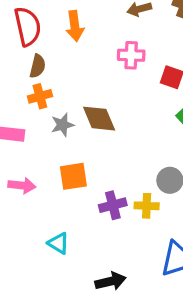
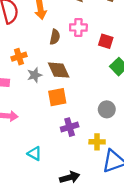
brown semicircle: (38, 66) -> (55, 37), moved
orange square: (73, 176) -> (57, 97), moved
yellow cross: (147, 206) -> (97, 142), moved

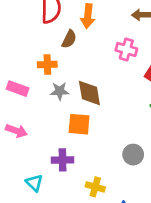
brown semicircle: (55, 37) -> (69, 39), moved
purple cross: (70, 127) -> (63, 160), moved
yellow cross: (97, 142) -> (95, 187), moved

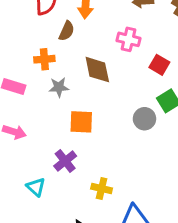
brown diamond: (89, 93) -> (97, 70), moved
gray circle: (133, 155) -> (144, 119), moved
purple cross: (63, 160) -> (65, 161), turned -35

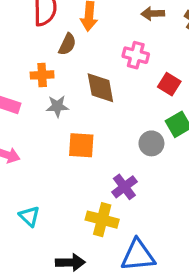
purple cross: (65, 161) -> (124, 187), moved
yellow cross: (102, 189) -> (102, 220), size x1.4

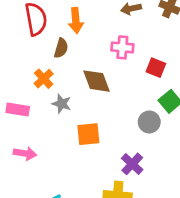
orange cross: (42, 75) -> (44, 79), turned -30
gray star: (57, 106) -> (62, 104), turned 30

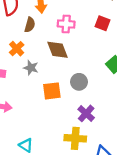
pink cross: (122, 47) -> (66, 24), moved
red square: (156, 68) -> (103, 23), moved
gray circle: (149, 122) -> (79, 82), moved

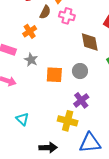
pink cross: (66, 24) -> (67, 16), moved
brown diamond: (58, 50) -> (90, 42), moved
gray star: (31, 68) -> (31, 60), moved

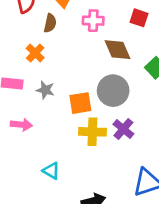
pink cross: (67, 16) -> (93, 21), moved
gray circle: (80, 71) -> (113, 91), size x1.5
yellow cross: (68, 121) -> (92, 132), moved

